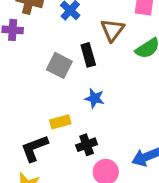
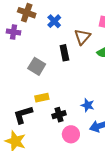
gray square: (59, 65) -> (37, 66), moved
blue star: (95, 98) -> (88, 105), moved

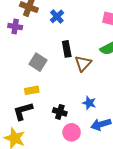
brown triangle: (82, 37) -> (83, 64), moved
yellow rectangle: (42, 98) -> (32, 90), moved
black cross: (59, 115) -> (60, 112), turned 32

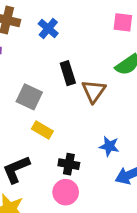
yellow rectangle: (32, 90) -> (42, 130), moved, turned 48
pink circle: (72, 132) -> (66, 192), moved

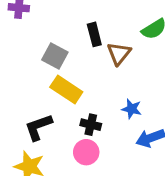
yellow rectangle: (42, 130) -> (66, 90), size x1.5

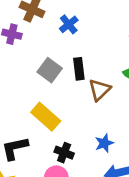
gray square: (55, 56) -> (50, 70), moved
blue star: (132, 109) -> (104, 143), turned 30

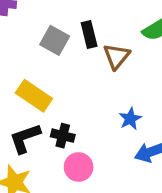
yellow rectangle: (46, 117) -> (34, 96), moved
black cross: (64, 153) -> (63, 136), moved

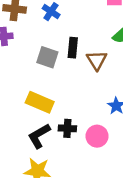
black rectangle: (89, 35) -> (73, 48), turned 30
pink circle: (79, 167) -> (97, 136), moved

